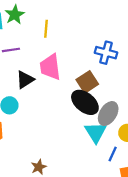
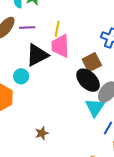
yellow line: (46, 29) -> (57, 29), moved
black triangle: (25, 80) -> (37, 55), size x1.4

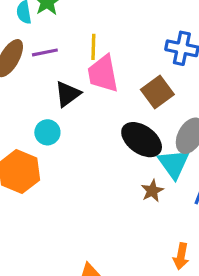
black triangle: (37, 55) -> (68, 94), size x0.7
black ellipse: (88, 80) -> (142, 140), moved
brown star: (42, 133) -> (152, 191), moved

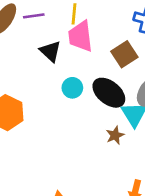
black triangle: (68, 94) -> (50, 51), turned -45
cyan circle: (47, 132) -> (72, 88), moved

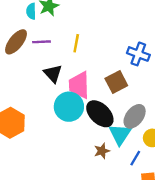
pink trapezoid: (80, 36) -> (79, 85), moved
cyan circle: (72, 88) -> (69, 107), size x1.6

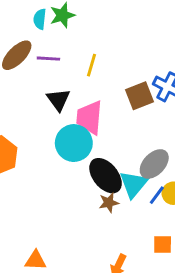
brown square: (116, 82) -> (140, 96), moved
black ellipse: (100, 114) -> (106, 176), moved
blue line: (135, 158) -> (157, 195), moved

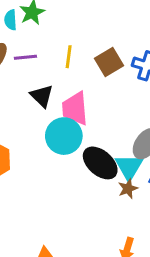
brown square: (140, 96) -> (109, 62), moved
brown star: (109, 203) -> (128, 189), moved

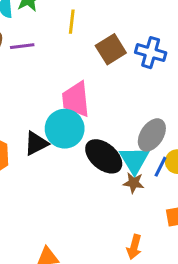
yellow line: (69, 57) -> (72, 22), moved
black triangle: (42, 96) -> (36, 143), moved, turned 50
brown star: (128, 189) -> (134, 183), turned 30

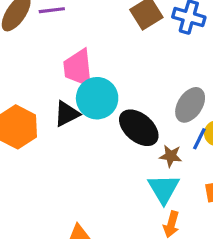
pink trapezoid: (76, 99) -> (78, 68), moved
cyan triangle: (134, 160) -> (164, 189), moved

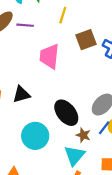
pink trapezoid: (78, 68) -> (49, 56), moved
cyan circle: (97, 98) -> (35, 136), moved

